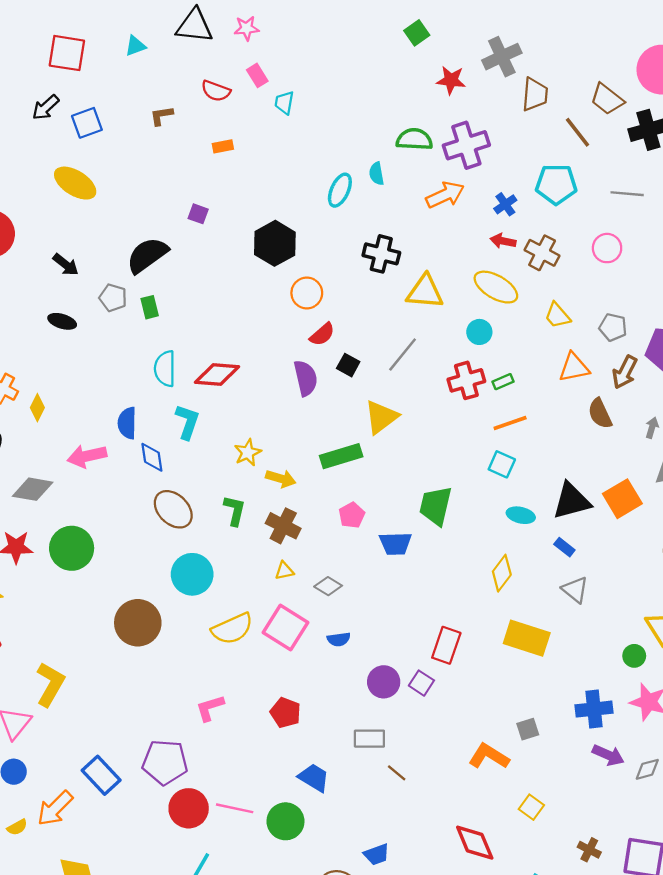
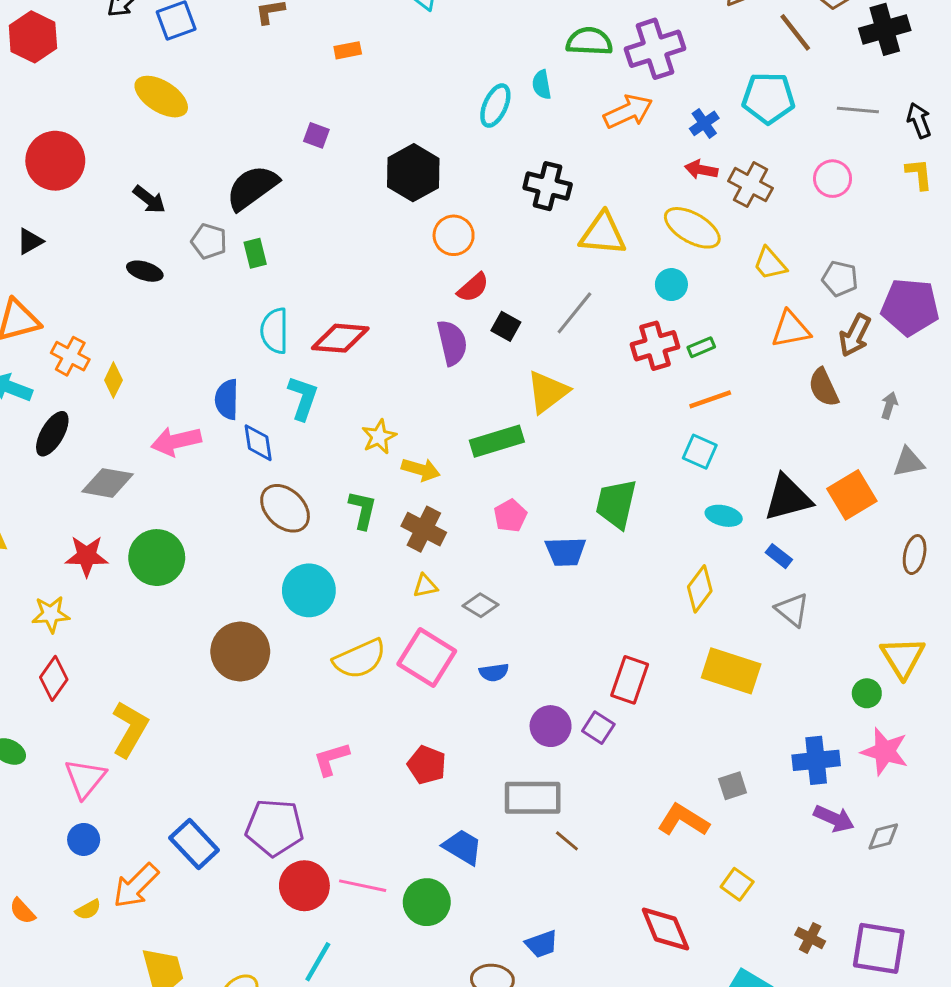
gray rectangle: (369, 739) -> (533, 798), size x1.4

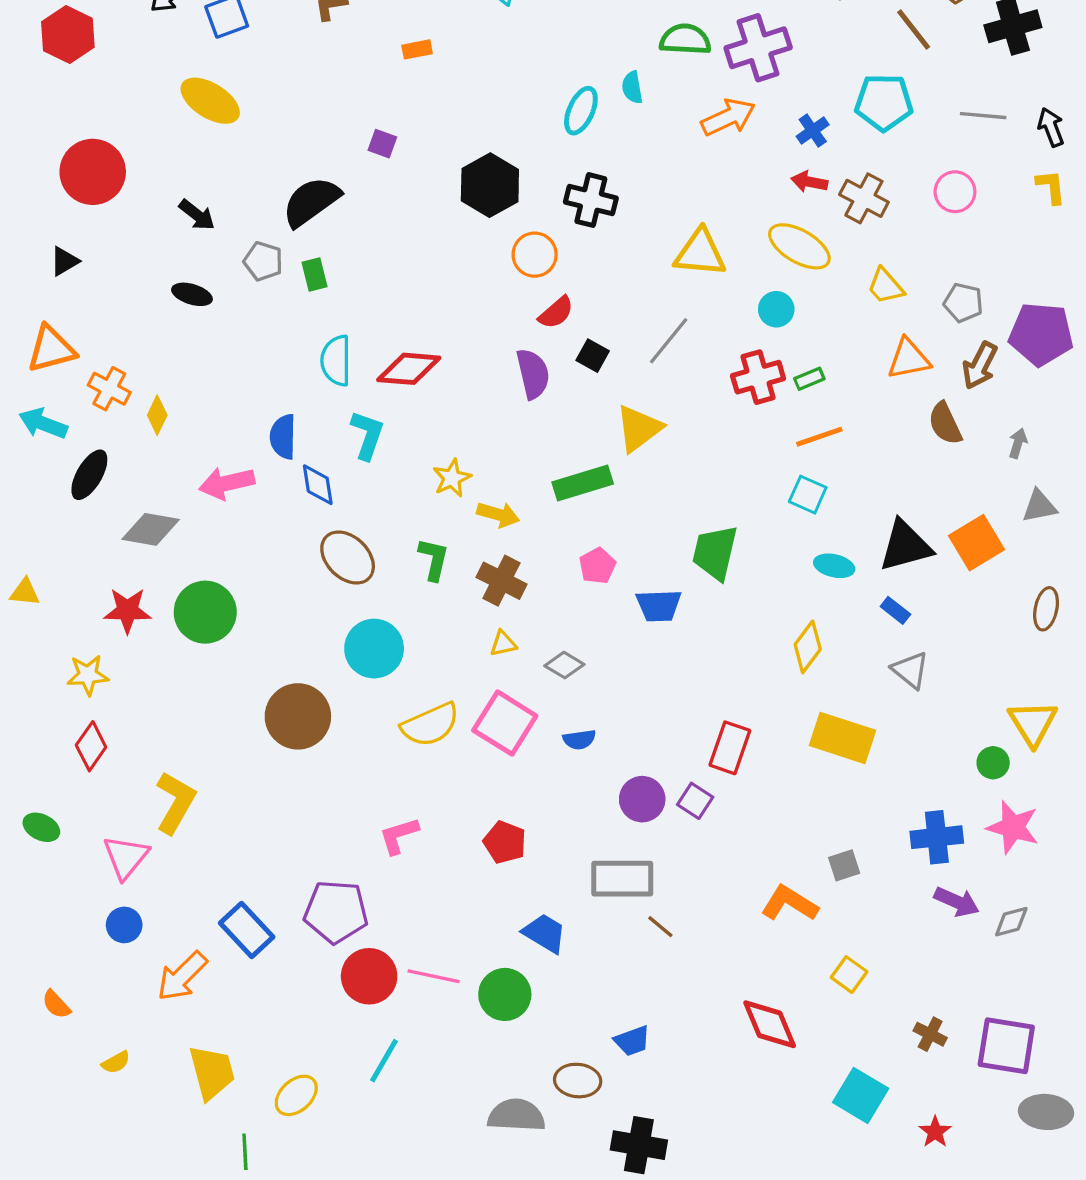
black cross: (548, 186) -> (591, 200), moved
yellow semicircle: (88, 910) -> (116, 1062), moved

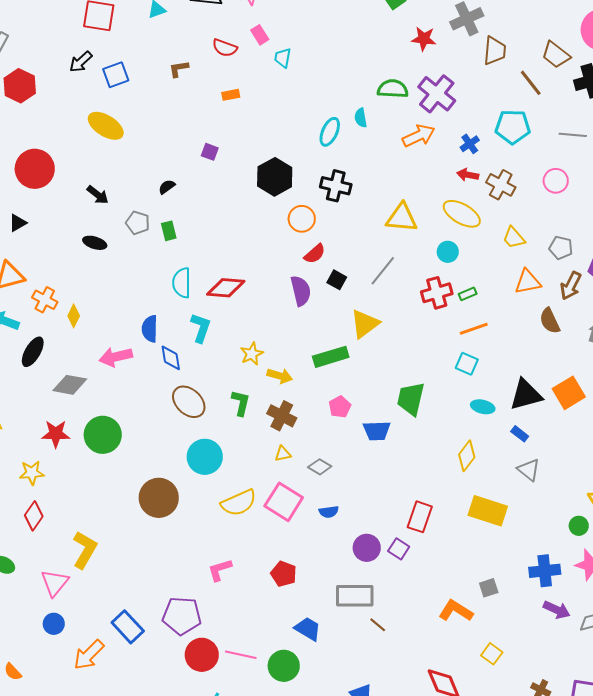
purple cross: (758, 48) -> (437, 94), turned -33
black semicircle: (311, 202) -> (167, 187), size x0.5

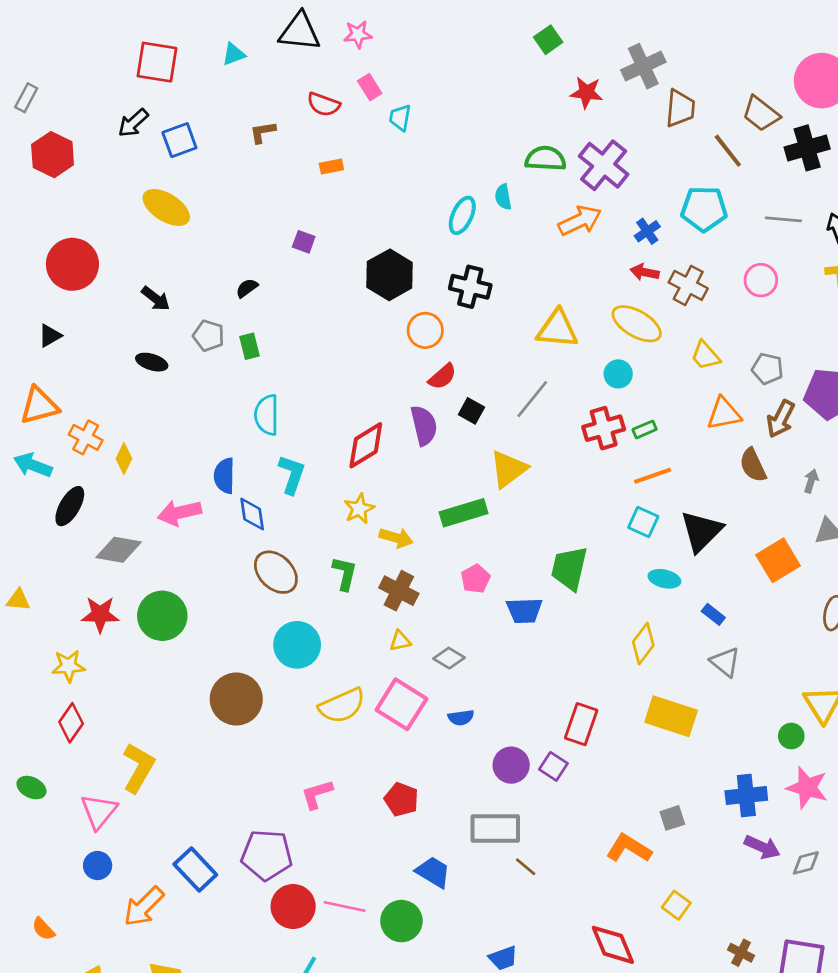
red diamond: (226, 288) -> (366, 445), moved, turned -36
black triangle: (526, 395) -> (701, 531), moved, turned -30

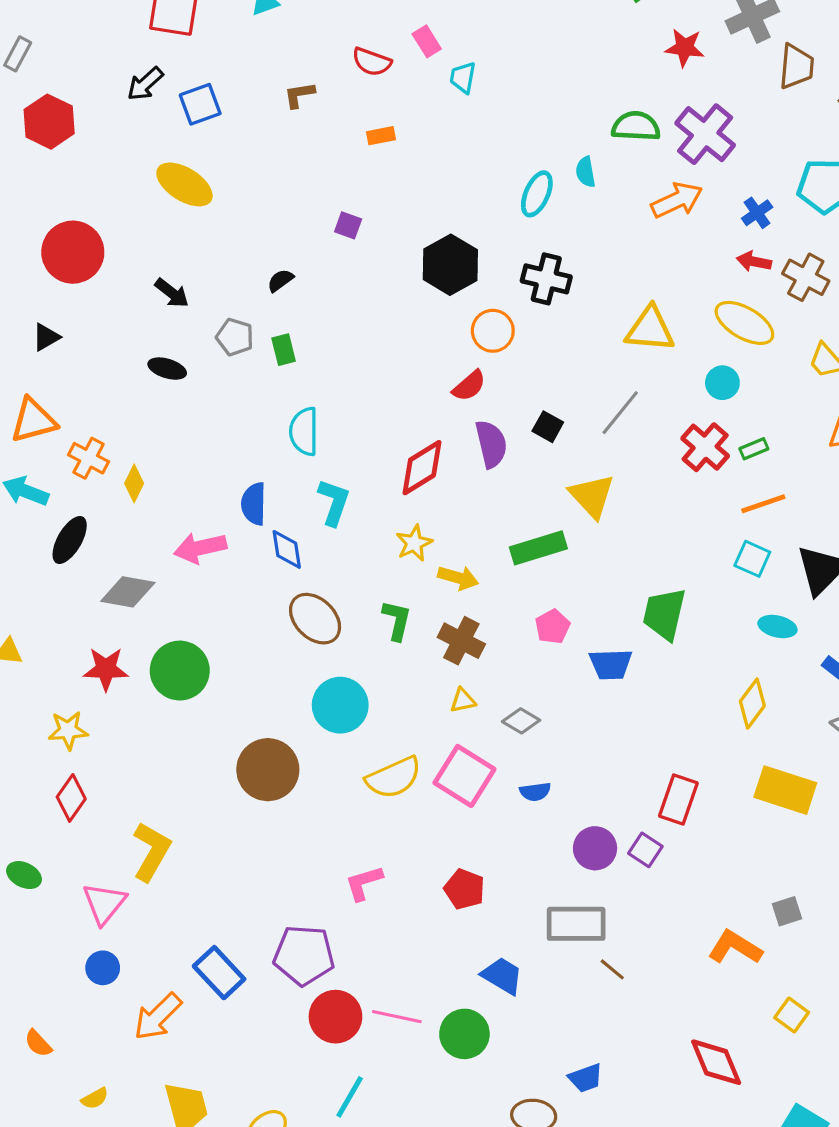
red semicircle: (442, 377) -> (469, 386), moved
red cross: (604, 428) -> (705, 447), turned -33
yellow triangle: (508, 469) -> (592, 496), turned -36

